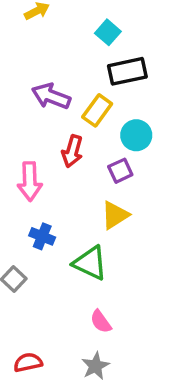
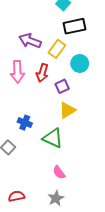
purple square: (120, 171) -> (62, 86), moved
pink arrow: (30, 181) -> (17, 72), moved

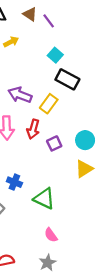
black rectangle: (75, 26) -> (67, 79), turned 40
cyan circle: (80, 63) -> (85, 140), moved
yellow triangle: (67, 110) -> (84, 169), moved

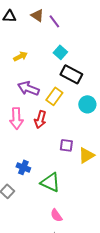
yellow arrow: (11, 42) -> (20, 56), moved
cyan circle: (85, 140) -> (87, 104), moved
purple square: (54, 143) -> (66, 145), moved, turned 32

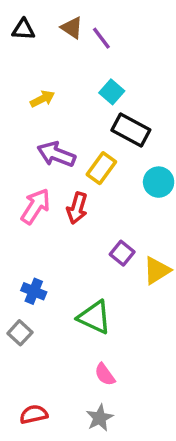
pink arrow: (16, 118) -> (35, 206), turned -145
purple square: (66, 145) -> (122, 253), turned 32
blue cross: (23, 167) -> (34, 291), moved

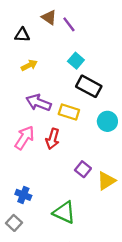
black triangle: (23, 29) -> (22, 35), moved
yellow rectangle: (101, 168) -> (69, 112), turned 72

